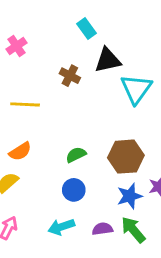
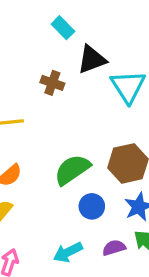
green semicircle: (76, 155) -> (72, 170), size x1.6
blue circle: (74, 190) -> (92, 206), moved

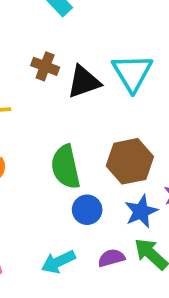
black triangle: (92, 59) -> (84, 82), moved
green semicircle: (72, 170) -> (66, 167), turned -69

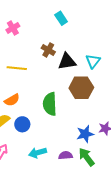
cyan triangle: (132, 73) -> (93, 61), size x0.7
brown hexagon: (130, 161) -> (81, 88), moved
blue circle: (87, 210) -> (22, 124), moved

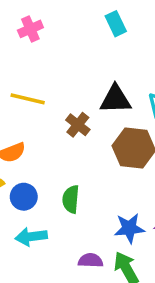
brown cross: (48, 50) -> (78, 125), moved
green semicircle: (50, 104) -> (71, 199), moved, size x0.7
cyan arrow: (38, 153) -> (31, 237), moved

